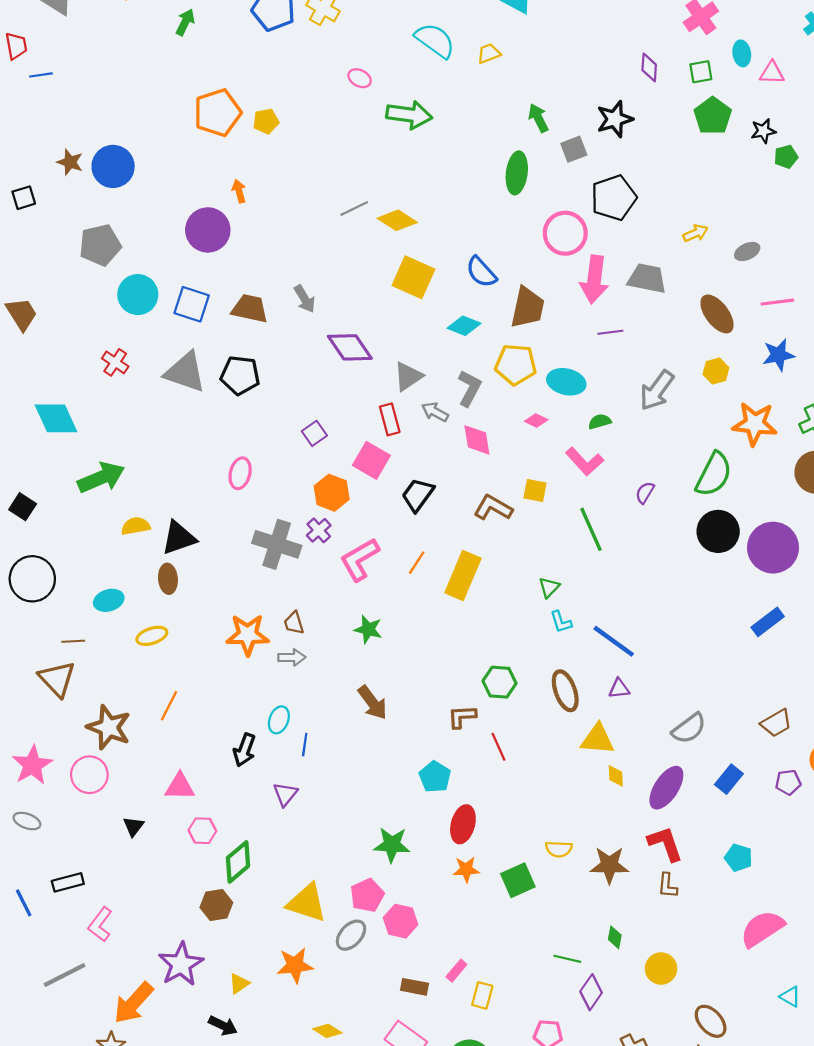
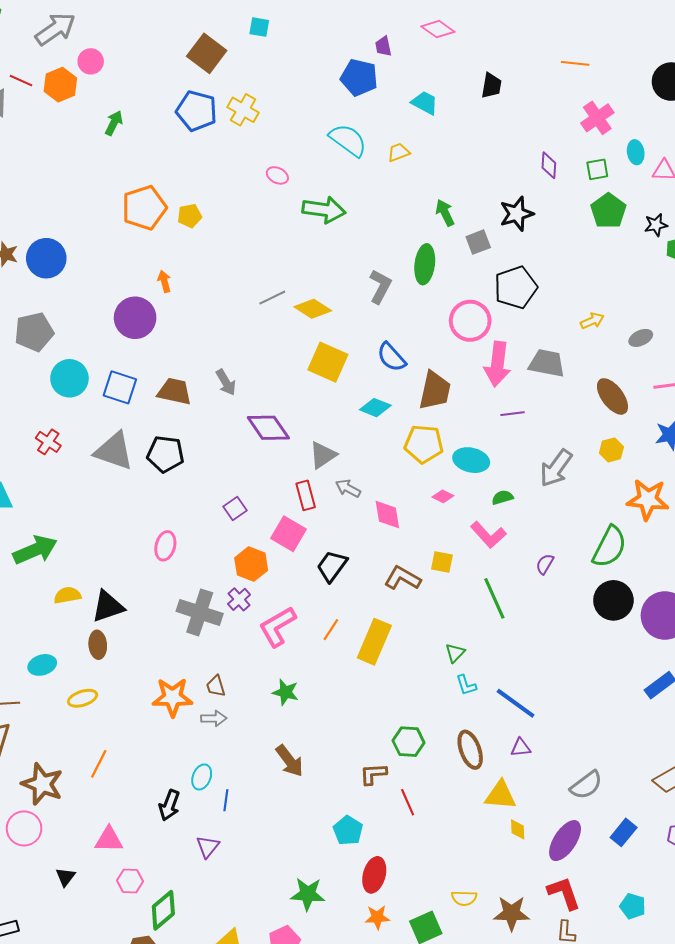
gray L-shape: (469, 388) -> (380, 286), moved

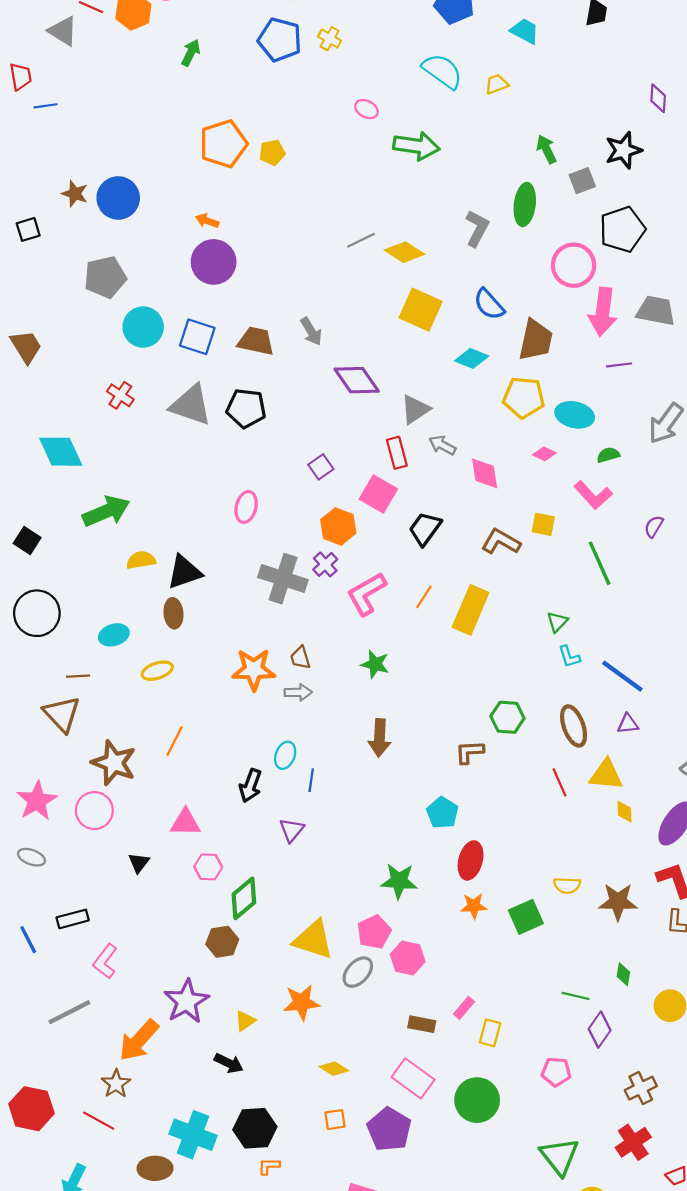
yellow cross: (243, 110) -> (330, 39), size x0.7
orange arrow: (164, 281) -> (207, 221), moved, turned -55
brown arrow: (289, 761) -> (379, 738), turned 40
red line: (408, 802) -> (559, 782), moved

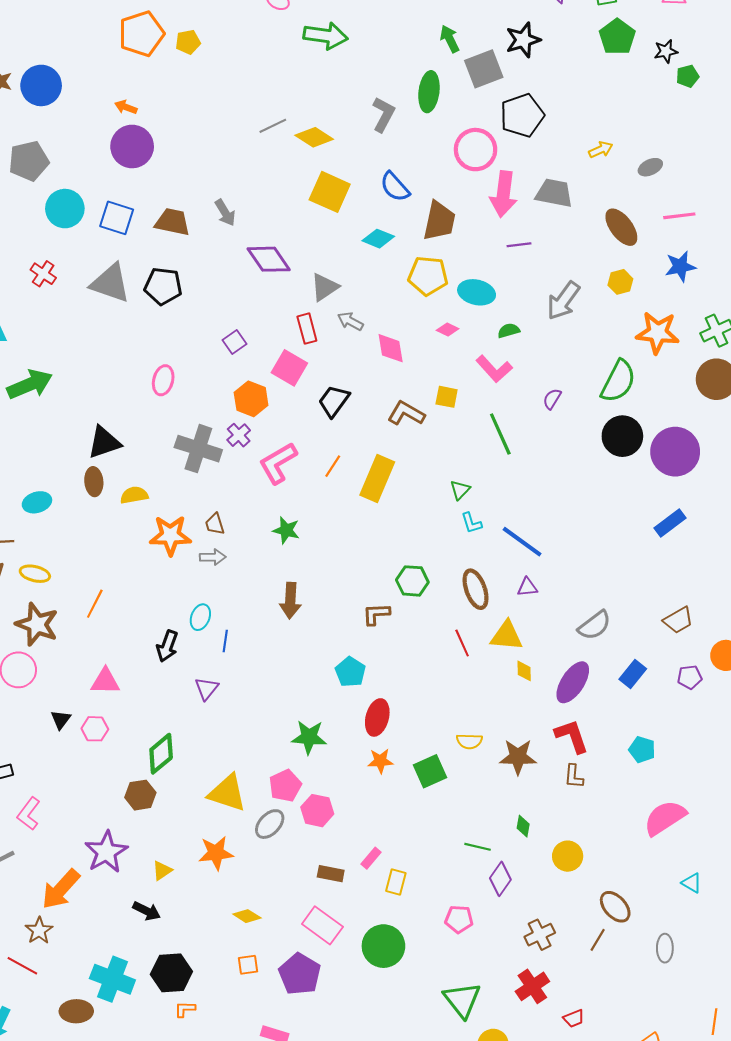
gray square: (582, 181) -> (484, 69), size x1.5
yellow semicircle: (141, 560) -> (134, 495), moved
yellow ellipse: (157, 671) -> (35, 574), moved, turned 32
pink hexagon: (208, 867) -> (95, 729), moved

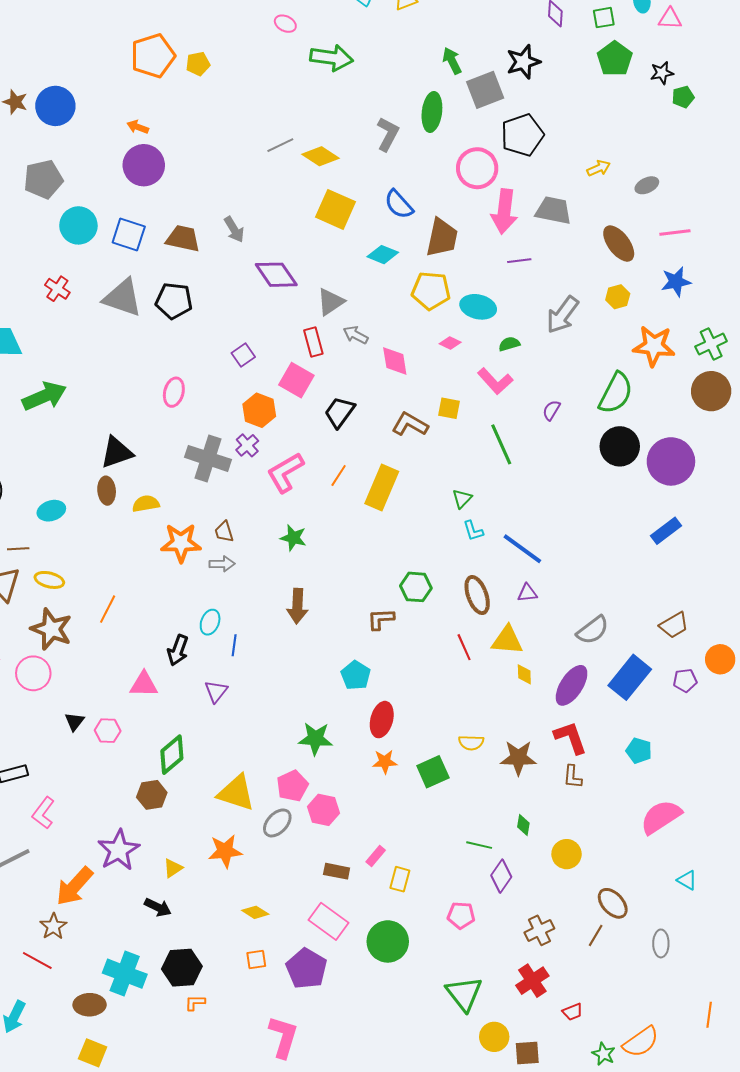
blue rectangle: (633, 674) -> (630, 677), size x1.6
pink triangle: (105, 681) -> (144, 684), moved

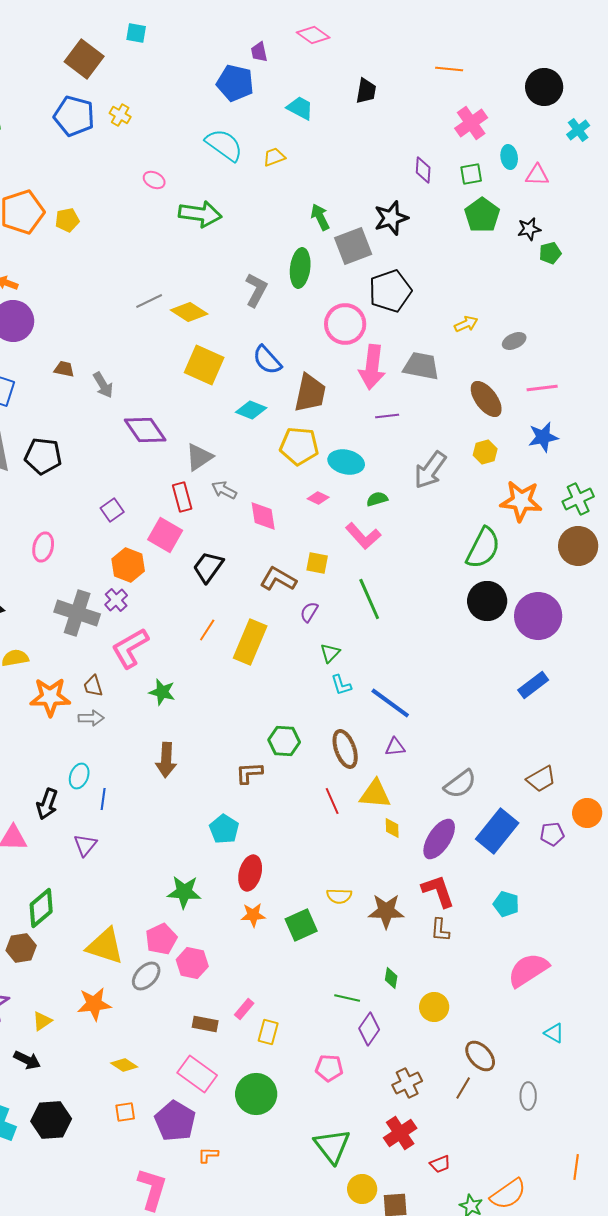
brown trapezoid: (183, 239) -> (64, 369), moved, size x0.6
purple semicircle: (551, 410) -> (309, 612), moved
pink L-shape: (285, 472) -> (130, 648), moved
orange L-shape: (195, 1003) -> (208, 1155), moved

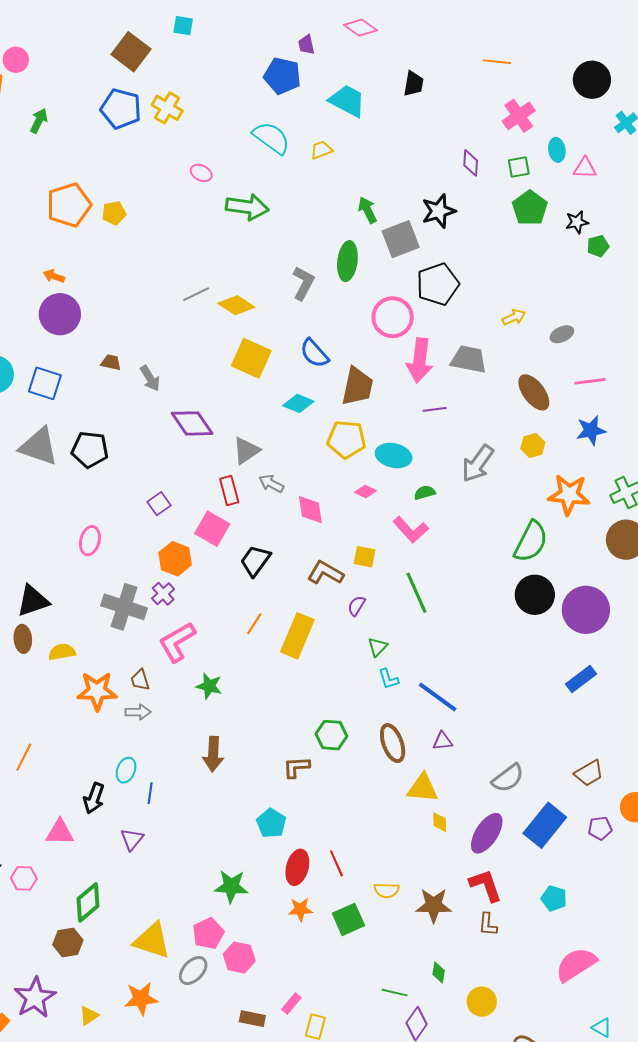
cyan trapezoid: (300, 108) -> (347, 101), size x1.4
yellow cross: (120, 115) -> (167, 108), size x1.4
red line: (332, 801) -> (336, 863), moved

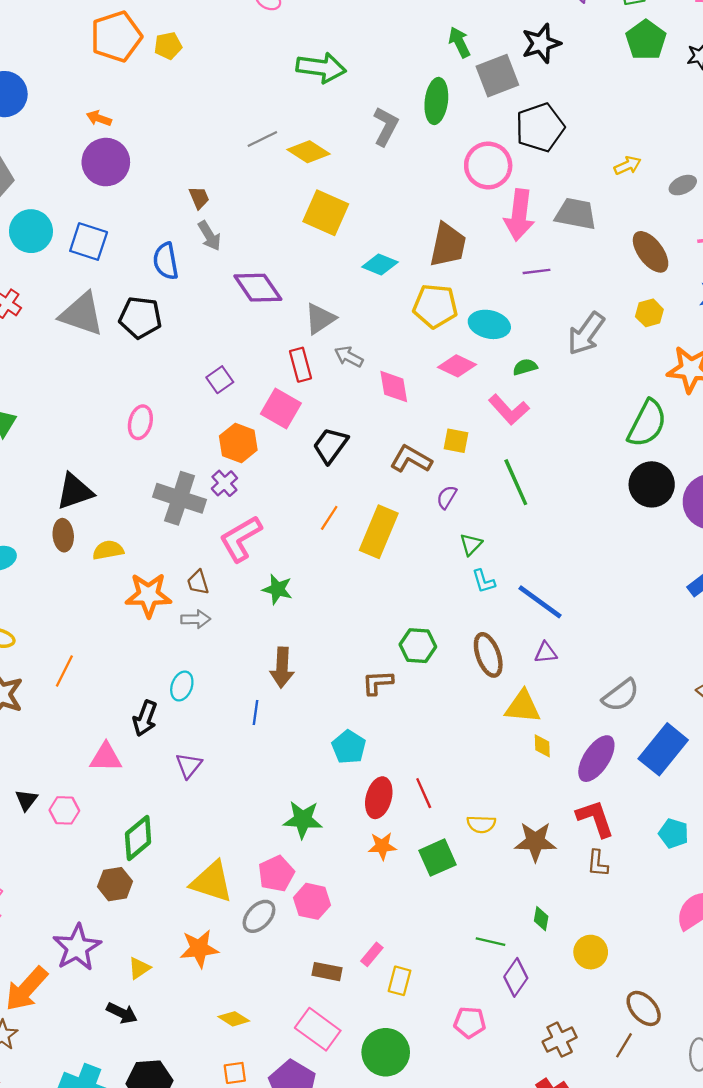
green arrow: (247, 207) -> (321, 68), moved
blue semicircle: (314, 353) -> (166, 261), moved, turned 32
brown trapezoid: (111, 362) -> (199, 198), moved, turned 55
pink diamond: (365, 492) -> (457, 366), size x1.5
blue line: (150, 793) -> (256, 712), moved

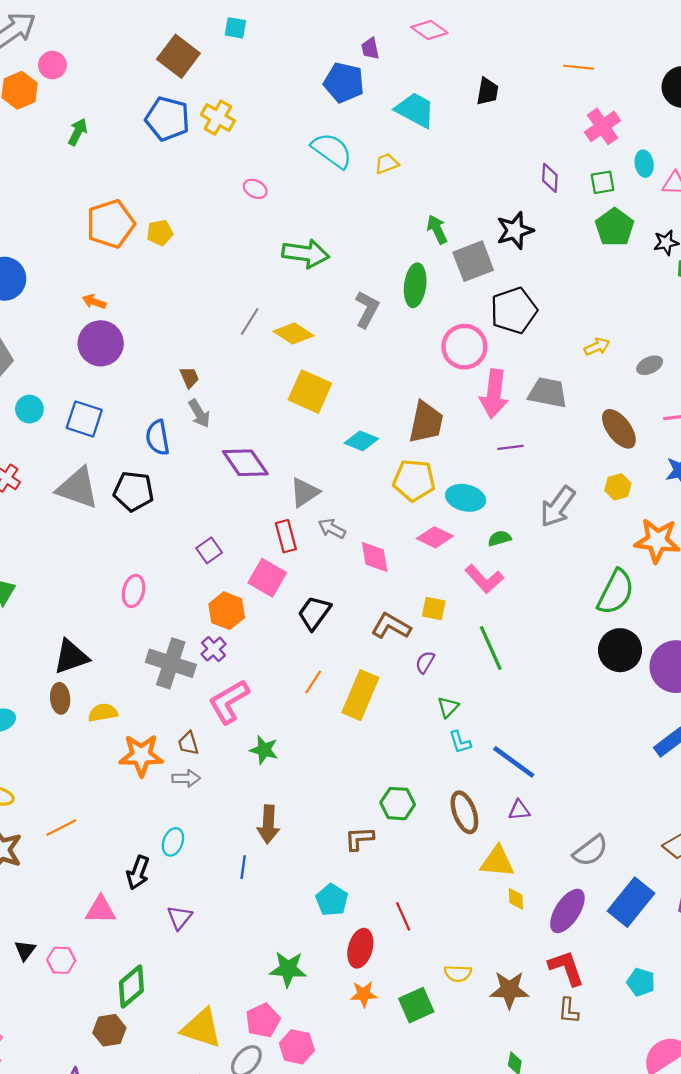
gray line: (262, 139) -> (250, 321), turned -32
cyan circle: (31, 231) -> (29, 409), size x0.7
orange line: (64, 671) -> (61, 828), turned 36
red line: (424, 793) -> (403, 916), moved

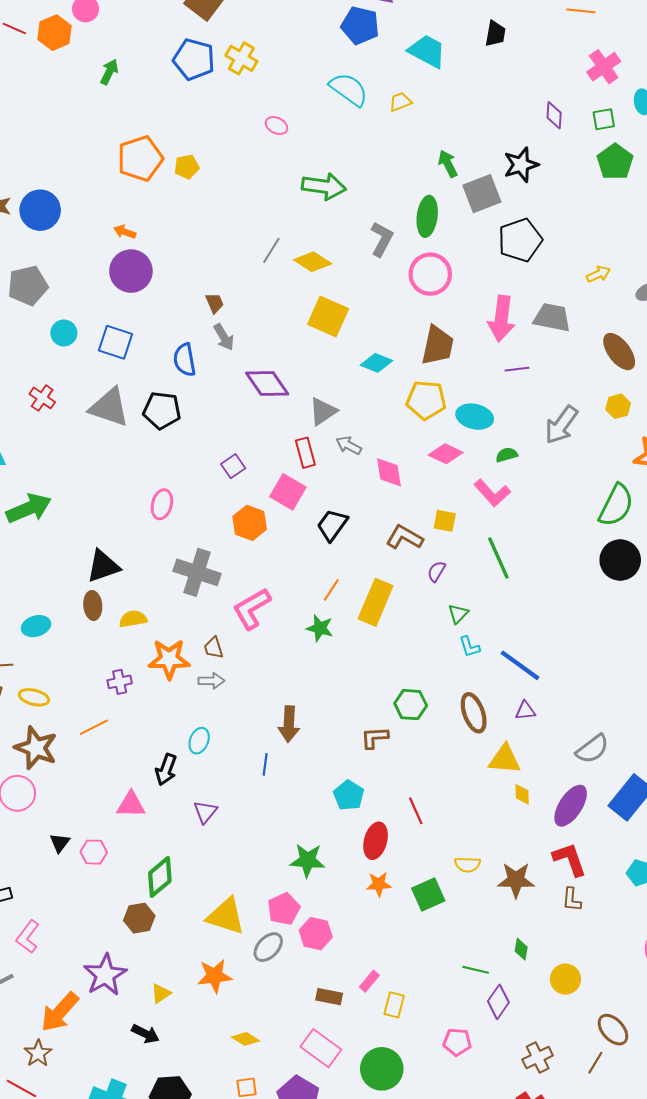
pink circle: (464, 347) -> (430, 274), moved
purple cross: (214, 649) -> (120, 682), moved, turned 30
green star: (264, 750) -> (320, 628), moved

